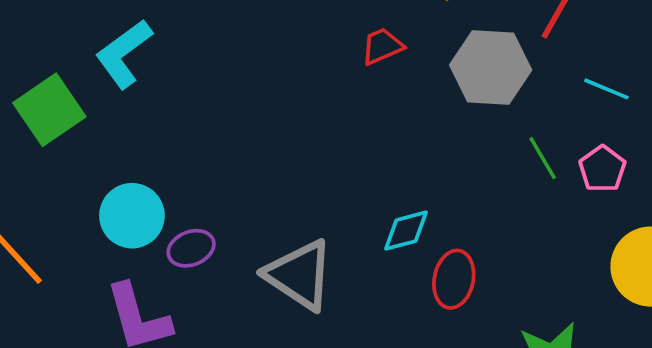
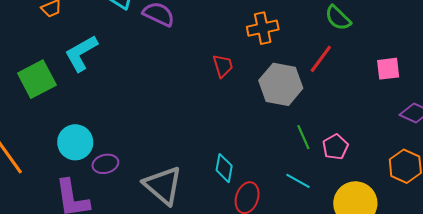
red trapezoid: (382, 46) -> (223, 66), turned 90
cyan line: (606, 89) -> (298, 181), moved
cyan diamond: (406, 231) -> (224, 168), turned -72

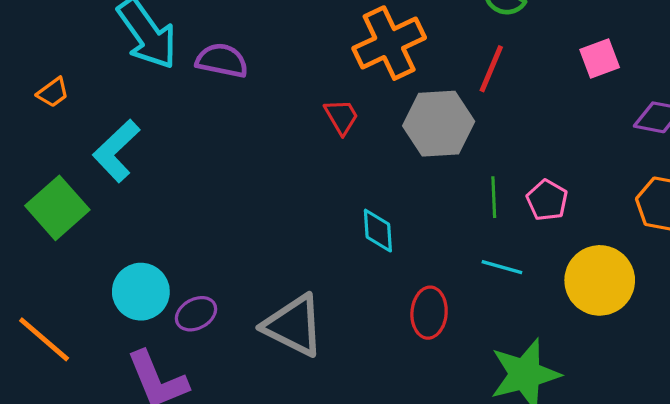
orange cross: (263, 28) -> (389, 43), size x1.4
green line: (303, 137) -> (494, 197), turned 35
cyan diamond: (224, 168) -> (378, 231), moved

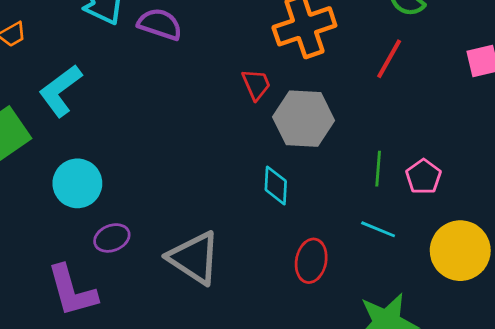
gray hexagon: (439, 124) -> (304, 119), moved
cyan circle: (141, 292) -> (77, 183), moved

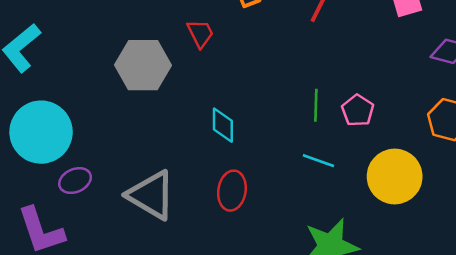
gray hexagon: (304, 119) -> (143, 65), moved
cyan circle: (77, 183) -> (41, 132), size x1.4
red ellipse: (311, 261) -> (232, 191), moved

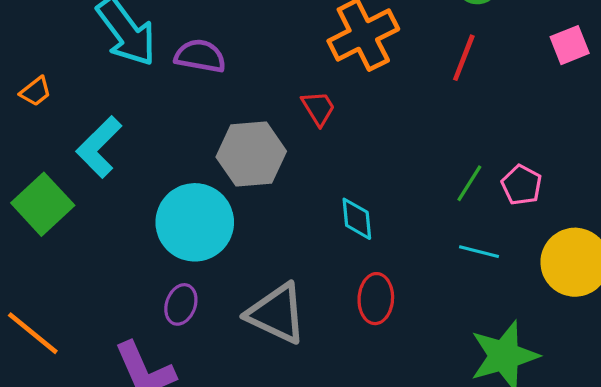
green line: (316, 105) -> (469, 183), turned 36
cyan circle: (41, 132) -> (195, 222), moved
purple ellipse: (75, 181) -> (181, 304), turned -40

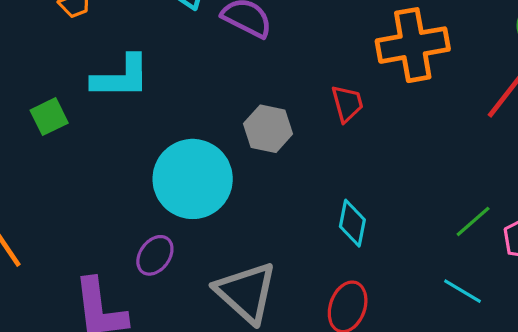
cyan L-shape: (99, 147) -> (121, 77), turned -152
gray hexagon: (251, 154) -> (268, 129), size x0.7
green square: (43, 204) -> (49, 117), size x0.6

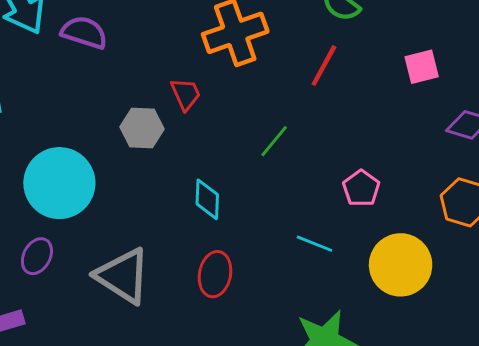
gray hexagon: (268, 129) -> (142, 128), moved
green line: (473, 221) -> (274, 141), moved

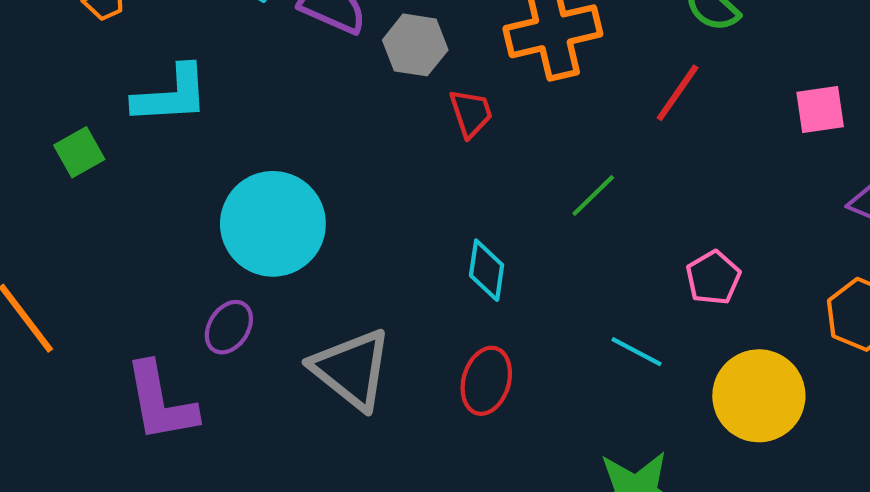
gray hexagon: (142, 128) -> (415, 45), moved

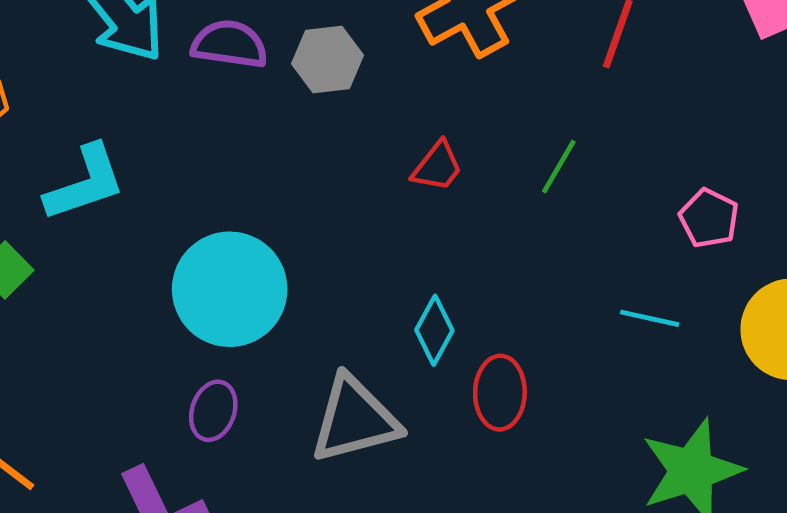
red trapezoid: (471, 113) -> (437, 166), moved, turned 72
cyan diamond: (487, 270) -> (434, 330), moved, turned 36
gray triangle: (352, 369) -> (355, 420), turned -38

